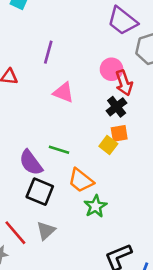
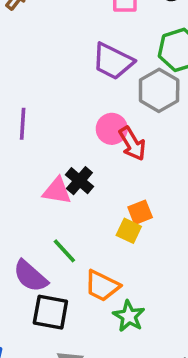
pink triangle: (63, 92) -> (57, 191), moved
black cross: (117, 107) -> (79, 181), moved
green line: (59, 150) -> (64, 251), turned 42

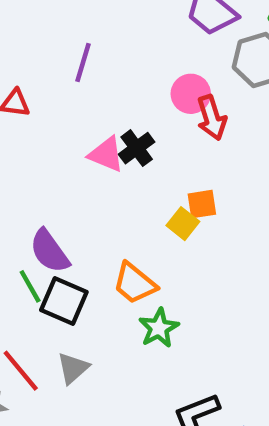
green line: (64, 251) -> (30, 286), moved

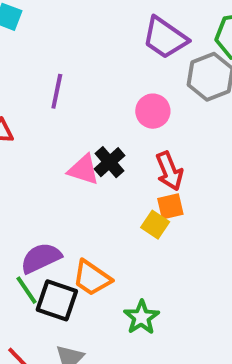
red arrow: (212, 118) -> (169, 171), moved
purple semicircle: (49, 251) -> (41, 258), turned 105
orange trapezoid: (135, 283) -> (92, 278), moved

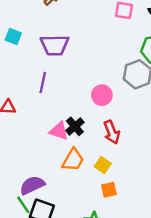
purple trapezoid: (165, 38) -> (55, 45), moved, turned -36
orange square: (170, 206) -> (109, 190), moved
orange trapezoid: (92, 278) -> (73, 160), moved, turned -95

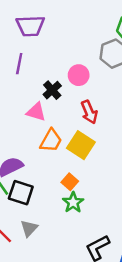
black cross: (75, 126) -> (52, 90), moved
yellow square: (103, 165) -> (81, 145), size x1.6
orange square: (109, 190) -> (70, 182), moved, turned -35

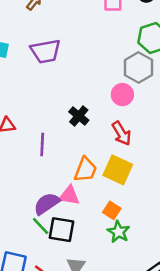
purple line: (19, 64) -> (42, 145), moved
pink circle: (79, 75) -> (122, 95), moved
pink triangle: (36, 112) -> (69, 195), moved

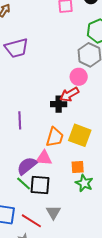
black cross: (79, 116) -> (59, 104), moved, turned -35
red arrow: (121, 133) -> (69, 94), moved, turned 96
orange square: (112, 210) -> (78, 167), turned -32

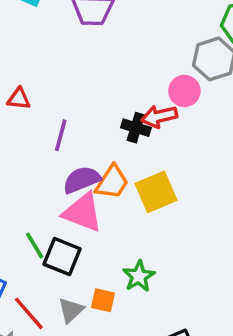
yellow square: (80, 135) -> (156, 192), turned 30
pink triangle: (44, 158) -> (83, 212), size x1.4
purple semicircle: (27, 166) -> (82, 180), moved
orange square: (78, 167) -> (103, 300), moved

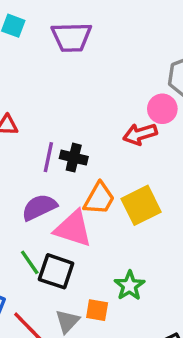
black cross: (136, 128) -> (74, 158), moved
purple semicircle: (82, 180) -> (39, 207), moved

